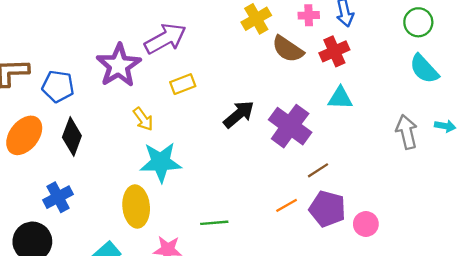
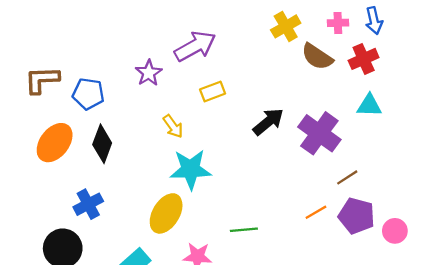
purple star: (119, 65) -> (149, 73), size x0.6
yellow ellipse: (136, 207) -> (166, 213), turned 36

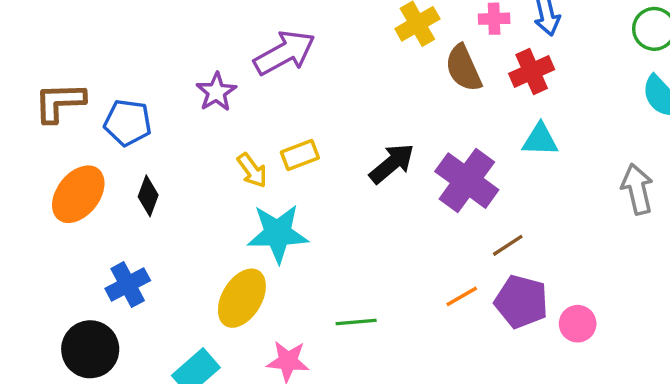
brown semicircle: (317, 57) -> (463, 68), turned 32
yellow rectangle: (213, 92) -> (300, 155), moved
black diamond: (102, 144) -> (148, 196), size x0.7

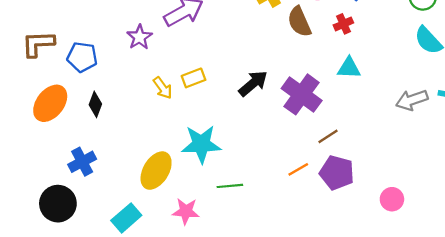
red cross: (532, 71) -> (343, 24), size x0.7
gray arrow: (637, 189) -> (412, 100), turned -96
cyan star: (278, 233) -> (201, 144), moved
pink circle: (578, 324) -> (392, 199), moved

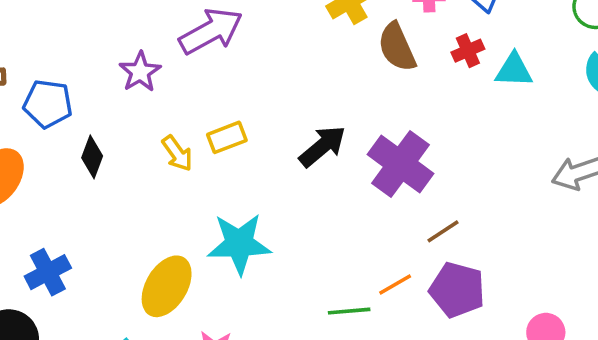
cyan triangle: (349, 68) -> (514, 70), moved
black diamond: (95, 104) -> (92, 157), moved
green line: (230, 186) -> (349, 311), moved

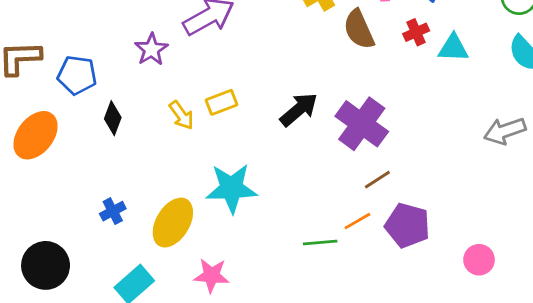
brown line: (443, 231) -> (377, 180), moved
blue cross: (48, 272) -> (113, 211), moved, size x0.7

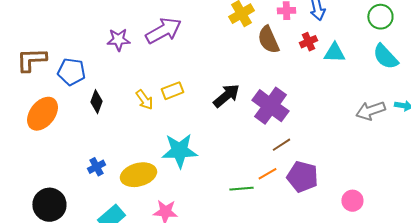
purple star: (151, 49) -> (118, 40), moved, turned 30
yellow ellipse: (173, 223) -> (138, 175), turned 44

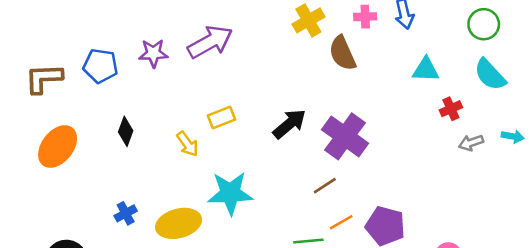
red cross: (308, 42) -> (451, 109), moved
blue pentagon: (71, 72) -> (100, 66), moved
yellow arrow: (144, 100) -> (187, 144), moved
gray arrow: (370, 111) -> (471, 143), size x0.7
brown line: (281, 145) -> (325, 186), moved

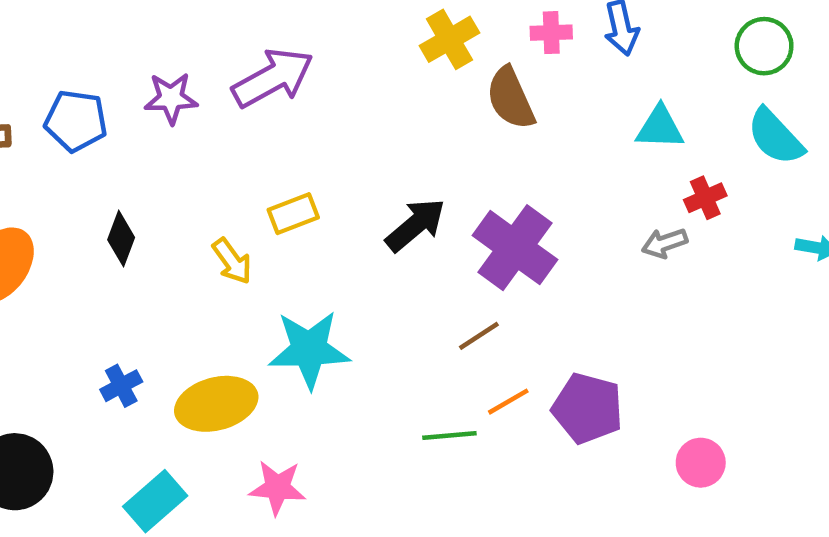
gray arrow: (471, 143) -> (664, 243), moved

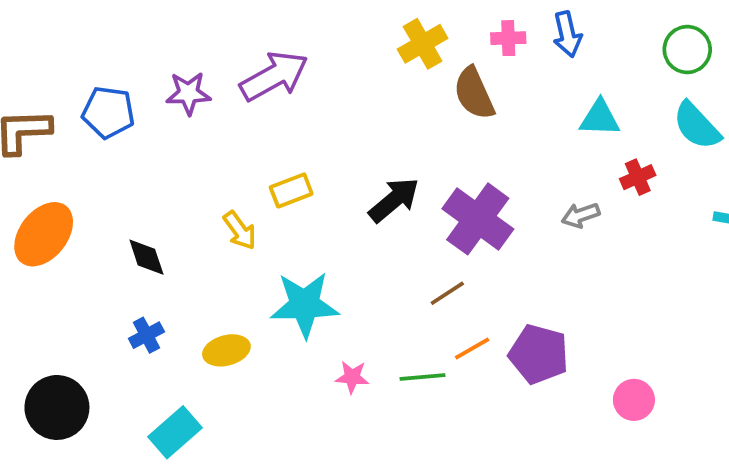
black diamond: (121, 239) -> (146, 257), moved, turned -39
gray arrow: (664, 243) -> (581, 215), moved
yellow ellipse: (216, 404) -> (226, 350), size x0.7
pink star: (277, 488) -> (352, 377), moved, size x0.7

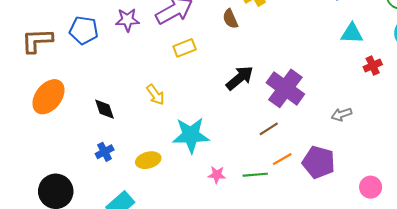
brown semicircle: (474, 93) -> (230, 19), moved, size x0.7
yellow rectangle: (291, 190) -> (185, 48), moved
gray arrow: (581, 215) -> (341, 114), moved

